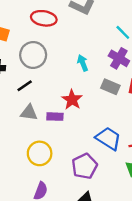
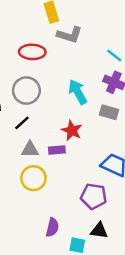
cyan arrow: (83, 63) -> (78, 92), size x1.5
yellow circle: (40, 153) -> (33, 178), moved
purple pentagon: (85, 166) -> (94, 196), turned -30

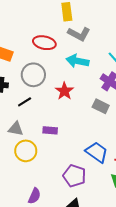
cyan arrow: (78, 92) -> (77, 61), moved, turned -60
red star: (72, 131) -> (64, 91), moved
gray triangle: (30, 150) -> (16, 129), moved

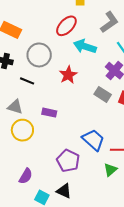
gray L-shape: (79, 34) -> (109, 22), moved, turned -70
red ellipse: (44, 43) -> (66, 26), moved, turned -65
black line: (25, 102) -> (27, 81), turned 48

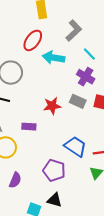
red star: (68, 75) -> (52, 106), moved, turned 30
purple semicircle: (26, 176) -> (15, 180), moved

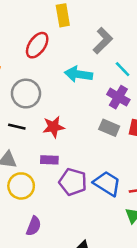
red ellipse: (33, 40) -> (37, 45), moved
red star: (52, 106) -> (53, 127), moved
purple pentagon: (54, 170) -> (73, 182), moved

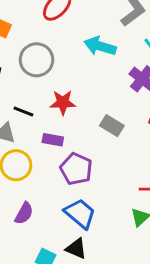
black line: (17, 127) -> (23, 111), moved
gray rectangle: (109, 128) -> (112, 126), moved
blue trapezoid: (107, 183) -> (80, 214), moved

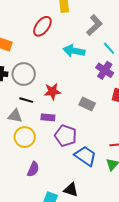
gray circle: (37, 60) -> (24, 74), moved
blue trapezoid: (80, 214) -> (85, 156), moved

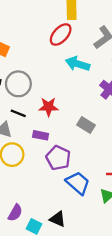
red ellipse: (42, 26) -> (61, 35), moved
purple semicircle: (33, 169) -> (15, 213), moved

